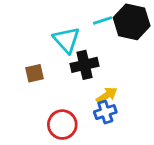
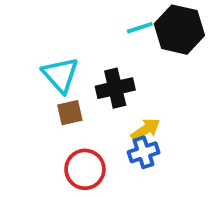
cyan triangle: (66, 40) -> (60, 75), moved
brown square: (35, 73) -> (70, 113), moved

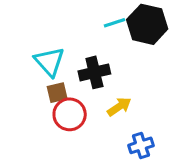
blue cross: (144, 152) -> (141, 145), moved
red circle: (85, 169) -> (70, 114), moved

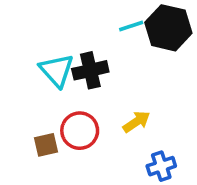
black cross: (94, 72) -> (90, 70), moved
brown square: (57, 93) -> (46, 145), moved

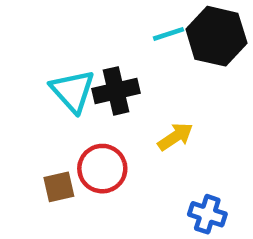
yellow arrow: (136, 122) -> (175, 137), moved
blue cross: (161, 166) -> (207, 214), turned 36

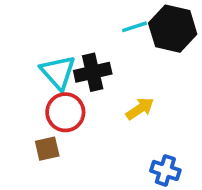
red circle: (102, 169) -> (65, 112), moved

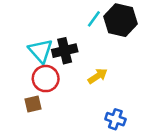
cyan line: (134, 27) -> (94, 19), turned -36

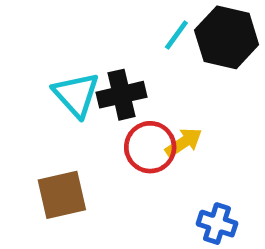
red circle: (46, 79) -> (150, 147), moved
brown square: (33, 104) -> (62, 195), size x1.5

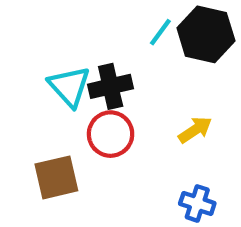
yellow arrow: (184, 142) -> (195, 130), moved
red circle: (150, 147) -> (111, 134), moved

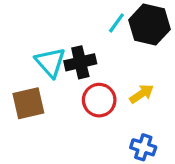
red circle: (111, 134) -> (99, 100), moved
brown square: (56, 177) -> (28, 103), moved

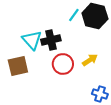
blue cross: (143, 147) -> (100, 94), moved

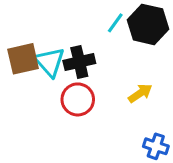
red circle: (63, 64) -> (78, 99), moved
brown square: (18, 66) -> (23, 59), moved

